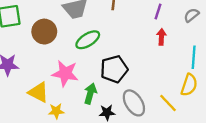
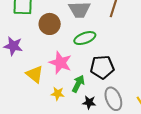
yellow star: (56, 111) -> (58, 94), moved

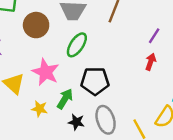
green ellipse: (85, 38) -> (77, 45), turned -40

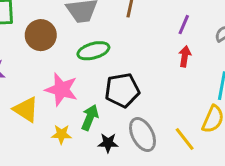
green ellipse: (77, 45) -> (93, 51), turned 50

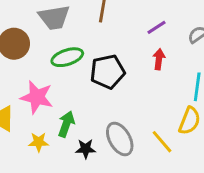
purple line: (184, 25) -> (157, 27), turned 36
black pentagon: (122, 90) -> (108, 72), moved

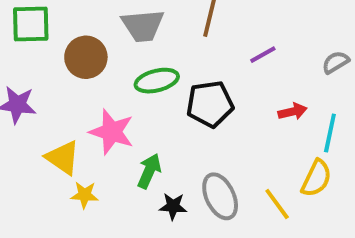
purple line: (157, 27) -> (263, 55), moved
red arrow: (159, 59) -> (293, 112), moved, turned 66
yellow star: (39, 142) -> (84, 195), moved

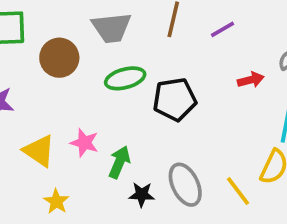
purple line: (263, 55) -> (222, 29), moved
red arrow: (293, 112) -> (251, 80), moved
pink star: (112, 132) -> (84, 143), moved, size x0.7
yellow star: (84, 195) -> (56, 201), moved, turned 30

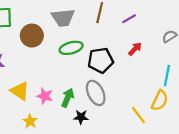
red arrow: (251, 80) -> (135, 49), moved, turned -32
pink star: (84, 143) -> (45, 96), moved
gray ellipse: (185, 185) -> (96, 93), moved

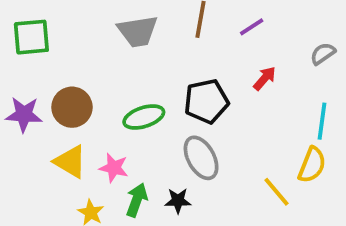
brown circle: (32, 36) -> (72, 107), moved
green ellipse: (71, 48) -> (144, 117), moved
green arrow: (68, 98) -> (137, 200), moved

